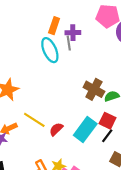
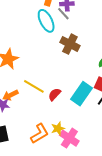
gray line: (69, 43) -> (63, 14), turned -32
brown cross: (94, 89) -> (70, 44), moved

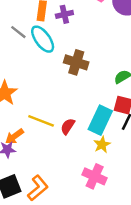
gray line: (63, 14) -> (18, 32), moved
yellow star: (58, 129) -> (102, 145), moved
orange L-shape: (40, 134) -> (38, 188), moved

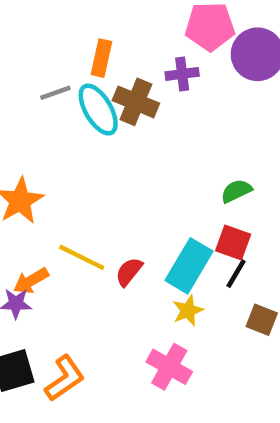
purple cross: (64, 14) -> (182, 74), moved
gray line: (18, 32) -> (55, 93), turned -63
brown cross: (76, 62) -> (136, 102), moved

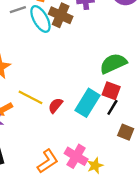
green semicircle: (236, 191) -> (113, 63), size x1.6
yellow star: (188, 310) -> (95, 166), moved
orange L-shape: (65, 378) -> (48, 161), moved

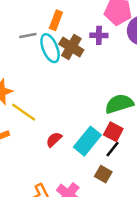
yellow line: (30, 97) -> (24, 112), moved
brown square: (126, 132) -> (103, 174), moved

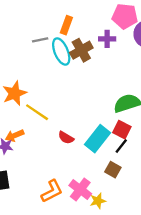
brown cross: (71, 47) -> (81, 50), turned 30
red semicircle: (54, 139) -> (66, 138), turned -105

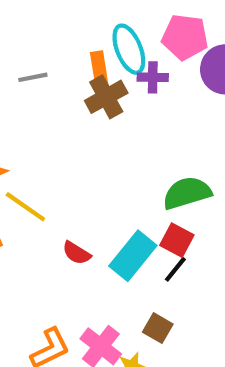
orange rectangle: (66, 25) -> (99, 69), moved, turned -30
cyan ellipse: (61, 52) -> (129, 49), moved
brown square: (113, 170) -> (158, 328), moved

